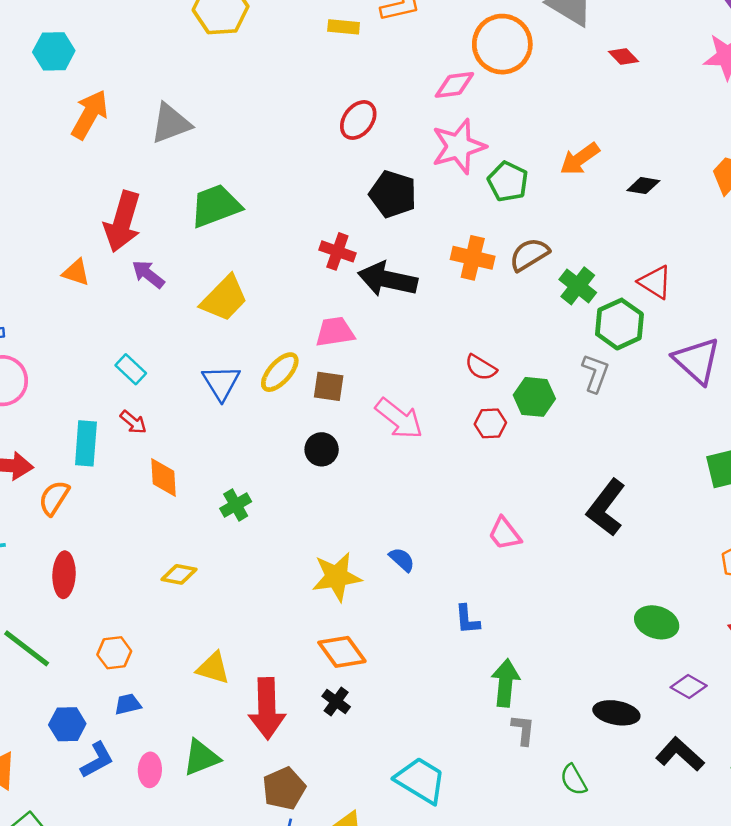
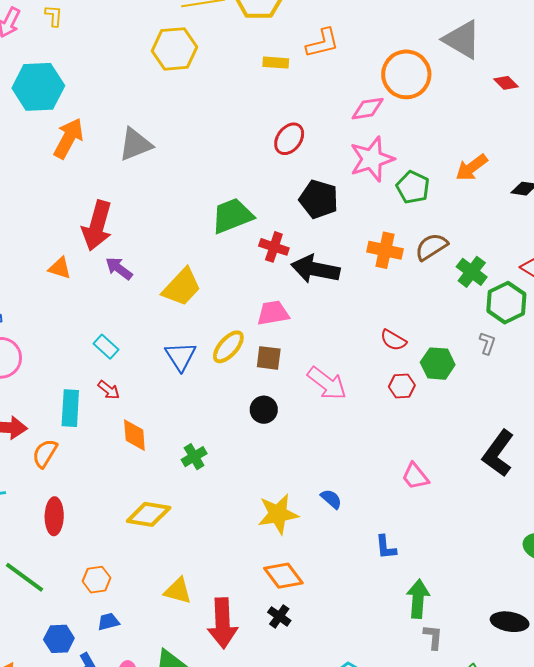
cyan hexagon: (54, 51) -> (38, 87), size x1.5
green trapezoid: (216, 206) -> (232, 216), moved
gray L-shape: (595, 373) -> (487, 343), size x0.7
yellow diamond: (179, 574) -> (149, 514), size x1.5

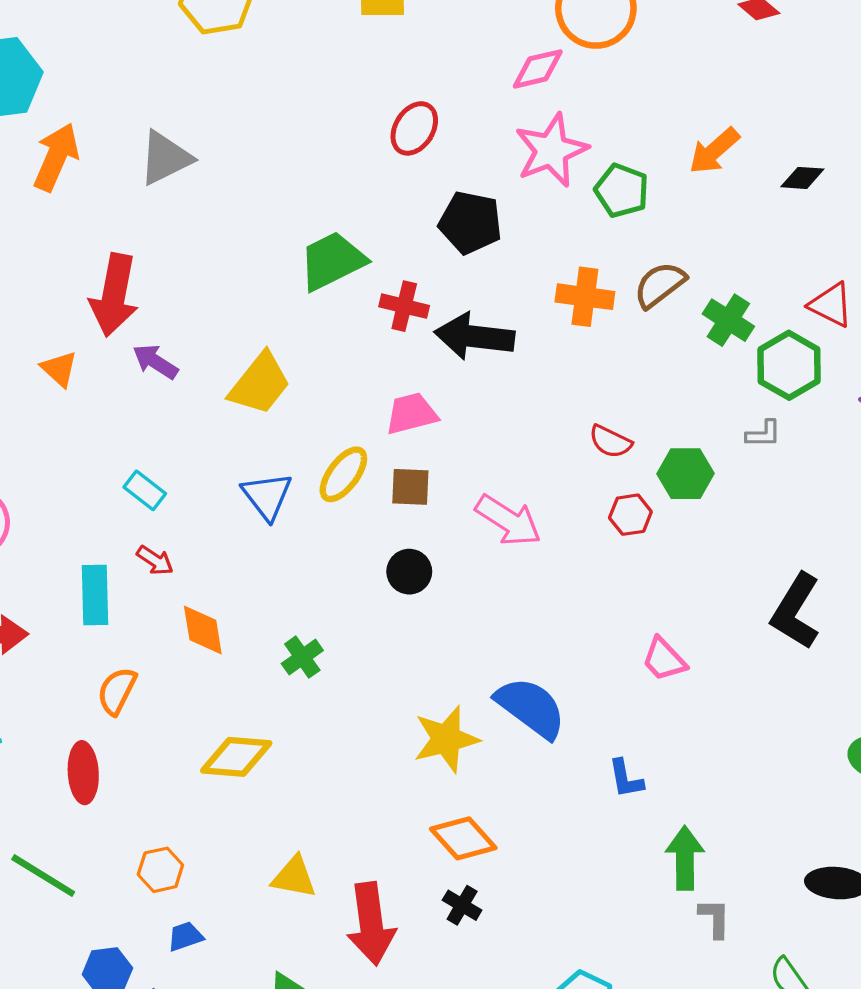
orange triangle: (60, 268) -> (59, 369), turned 30
gray L-shape: (487, 343) -> (763, 434), turned 75
orange semicircle: (45, 453) -> (117, 691), moved
blue semicircle: (331, 499) -> (531, 708), size x2.0

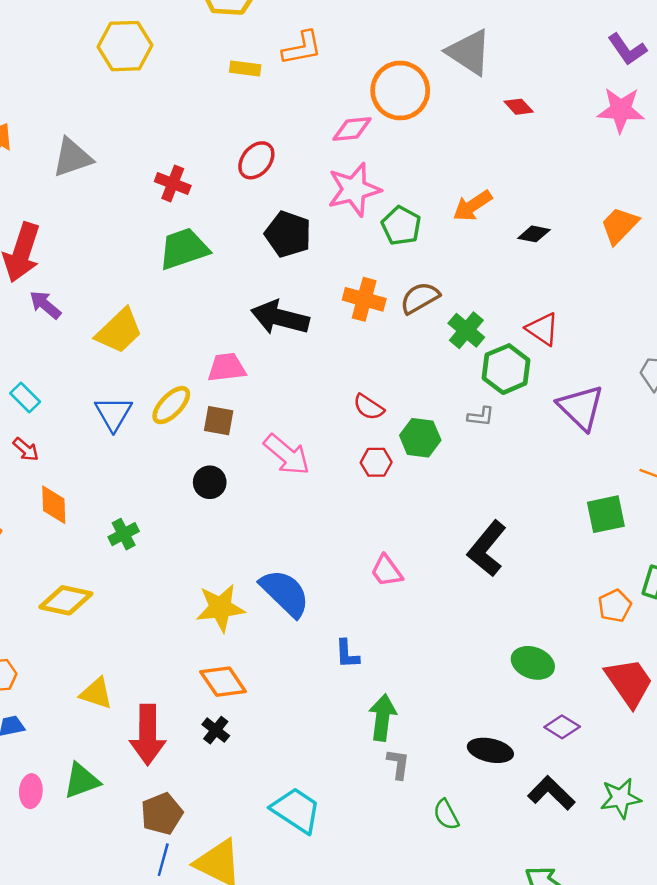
red cross: (404, 306) -> (173, 183), moved

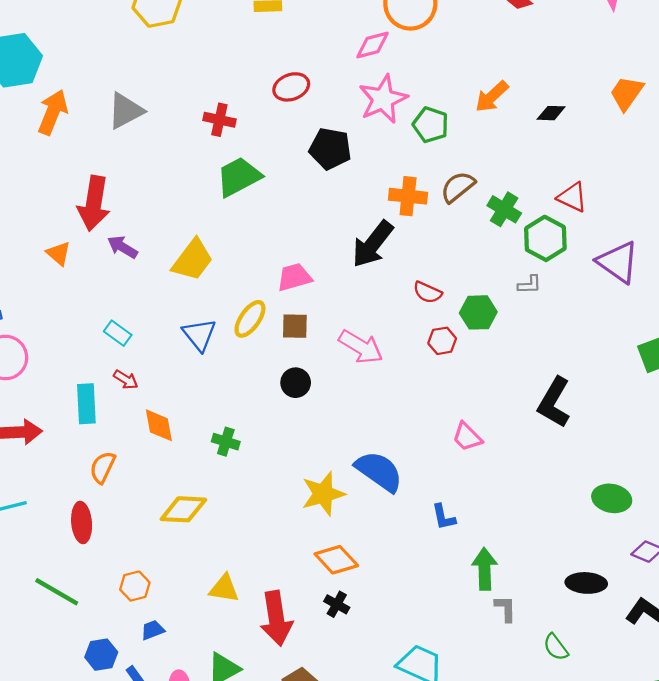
red ellipse: (256, 160) -> (291, 87), turned 40
black arrow: (280, 318) -> (373, 244), moved, turned -57
green cross: (124, 534) -> (226, 442), turned -36

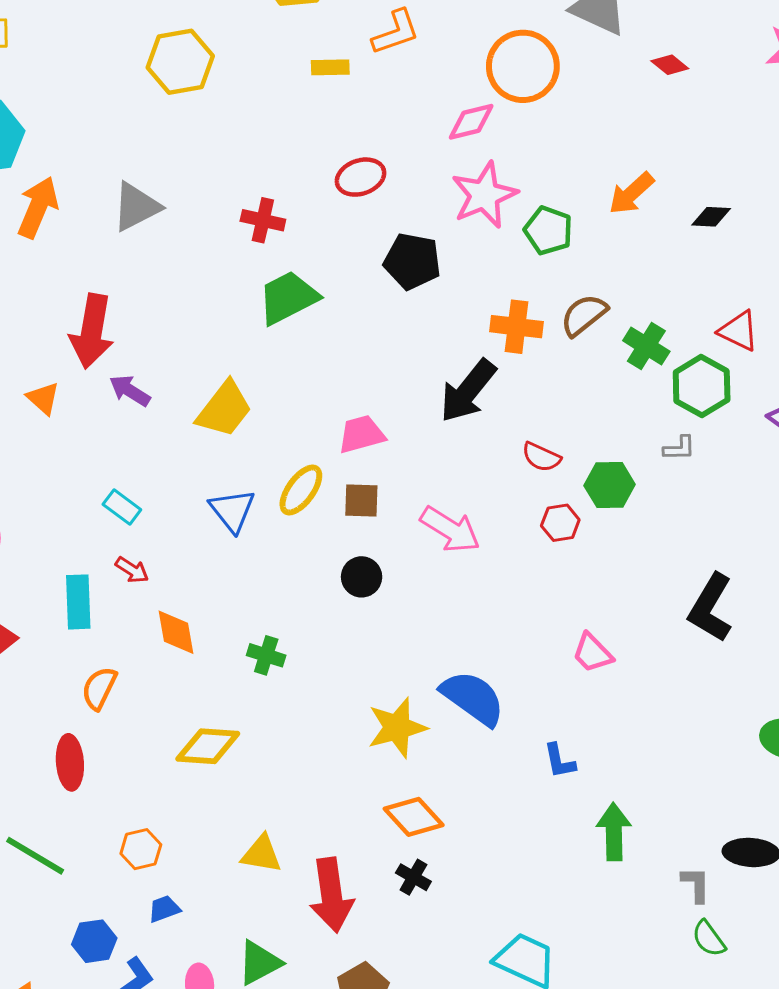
gray L-shape: (505, 609) -> (696, 885), moved

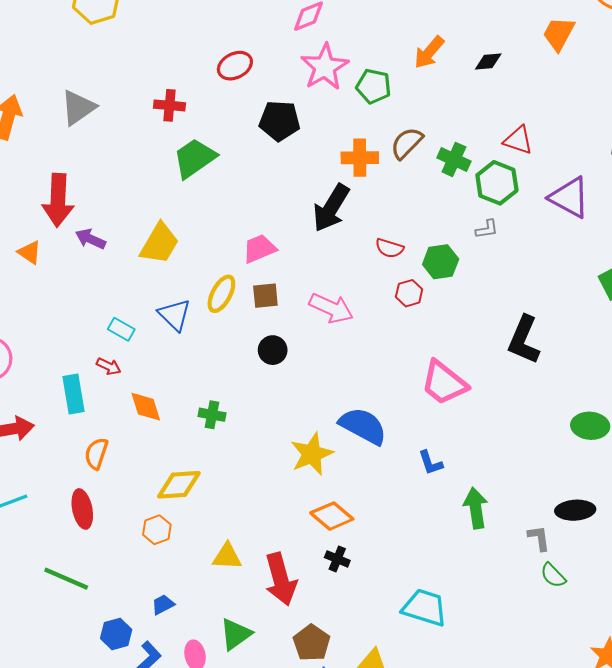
cyan rectangle: (122, 507) -> (121, 329), moved
pink trapezoid: (592, 653) -> (444, 383), size x1.6
orange hexagon: (141, 849) -> (157, 530), moved

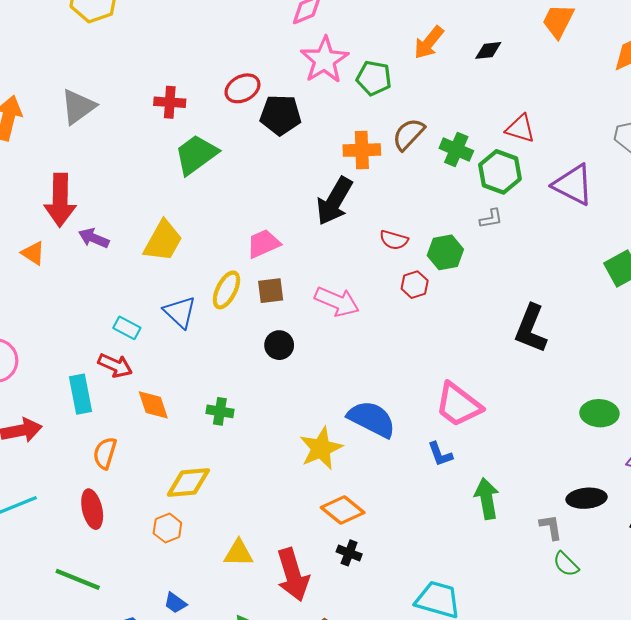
red ellipse: (235, 66) -> (242, 88), moved
red arrow: (109, 366) -> (115, 365), size x1.4
pink trapezoid: (444, 383) -> (458, 405), moved
blue trapezoid: (163, 605) -> (175, 603), turned -115

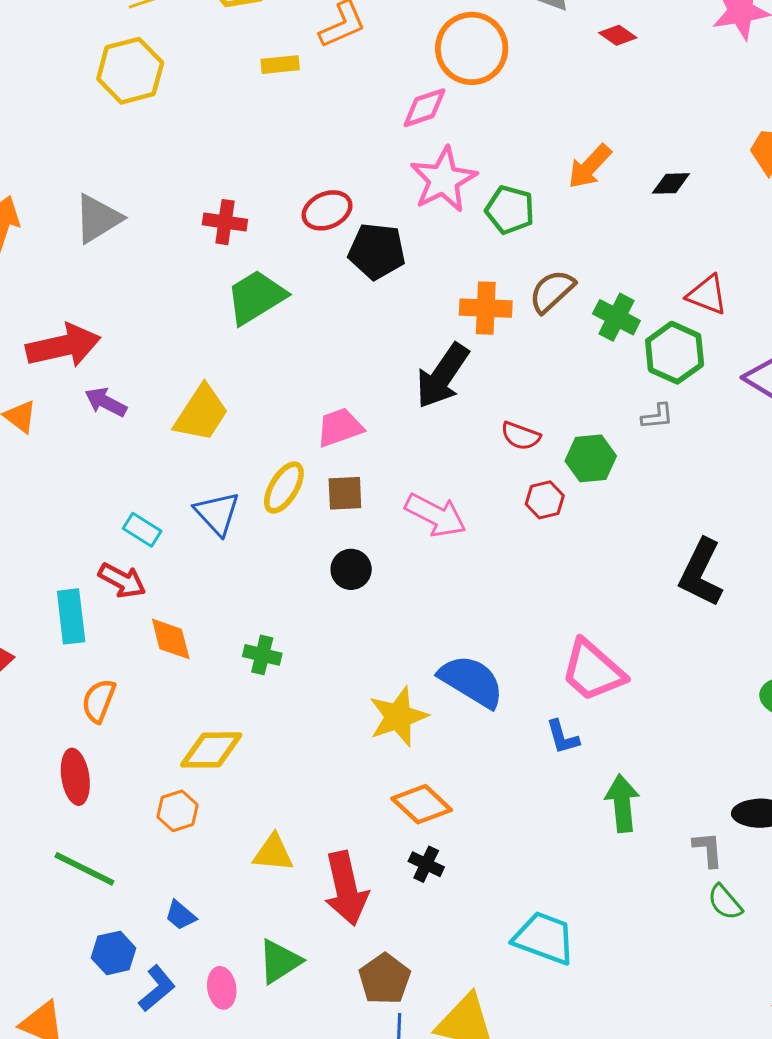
red arrow: (60, 200) -> (63, 346), turned -108
green line: (78, 579) -> (84, 869), moved

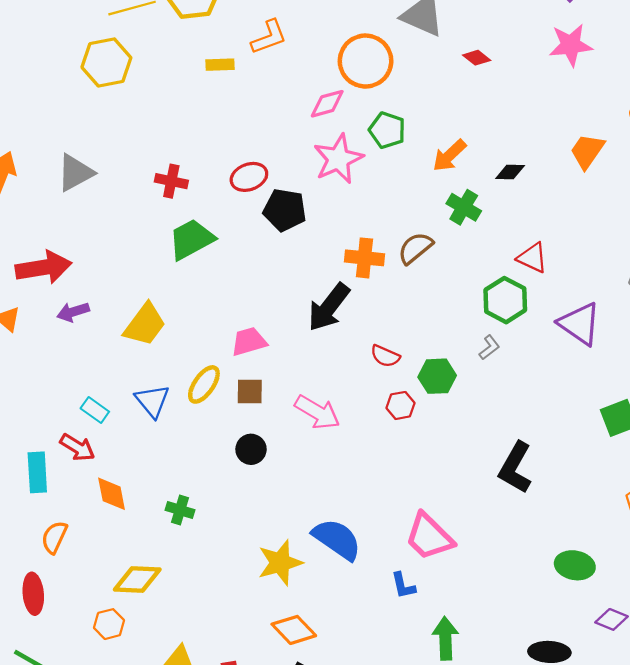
green pentagon: (510, 210) -> (387, 130), moved
green cross: (616, 317) -> (464, 207), moved
purple arrow: (106, 402) -> (73, 312), turned -48
gray L-shape: (657, 416) -> (489, 347), turned -35

